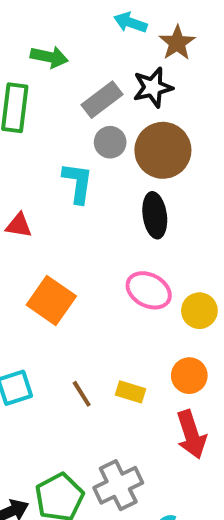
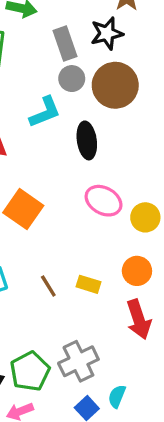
gray rectangle: (102, 100) -> (65, 43), turned -72
cyan L-shape: (78, 183) -> (45, 112), turned 60
black ellipse: (155, 215) -> (87, 140), moved

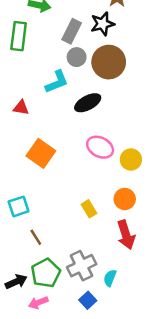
gray rectangle: (65, 43) -> (72, 31), turned 45
black ellipse: (87, 140) -> (88, 103), turned 70
yellow rectangle: (88, 284) -> (89, 209), turned 42
brown line: (48, 286) -> (36, 237), moved
cyan semicircle: (117, 396) -> (110, 278), moved

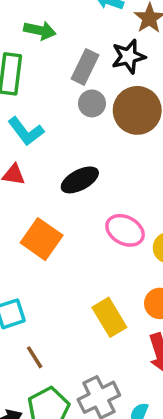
cyan L-shape: (57, 82) -> (26, 131), moved, turned 75
black ellipse: (88, 103) -> (80, 180), moved
yellow rectangle: (89, 209) -> (109, 317), size x1.5

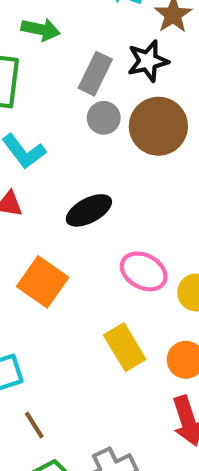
yellow rectangle: (109, 317) -> (125, 347), moved

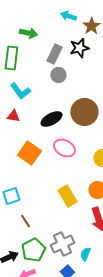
brown circle: (158, 126) -> (84, 112), moved
pink ellipse: (144, 271) -> (64, 148), moved
yellow rectangle: (125, 347) -> (67, 196), moved

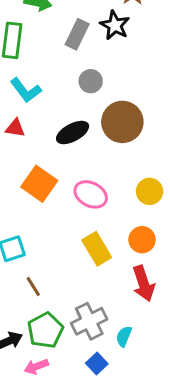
black star: (79, 48) -> (115, 25), turned -30
gray circle: (58, 75) -> (91, 81), moved
pink ellipse: (64, 148) -> (91, 194), moved

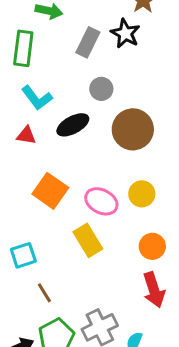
black ellipse: (73, 132) -> (73, 125), moved
yellow circle: (150, 191) -> (142, 194), moved
yellow rectangle: (97, 249) -> (88, 240), moved

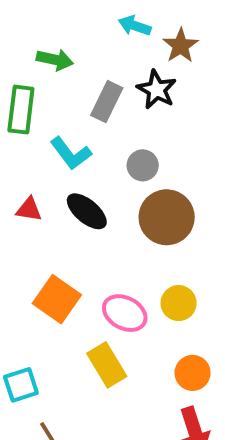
gray circle: (101, 89) -> (143, 165), moved
cyan L-shape: (37, 98) -> (71, 153), moved
black ellipse: (73, 125) -> (87, 211), turned 68
red triangle: (26, 135) -> (29, 209), moved

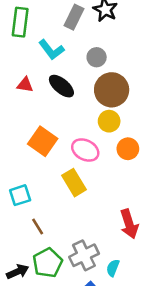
yellow circle: (179, 303) -> (109, 121), moved
orange circle: (193, 373) -> (128, 149), moved

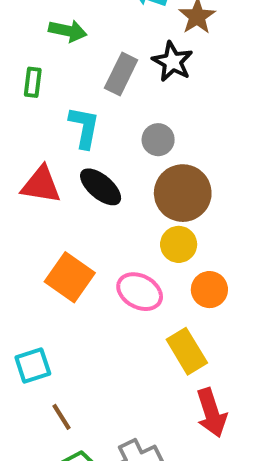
green rectangle: (20, 22) -> (33, 82), size x0.6
cyan L-shape: (51, 50) -> (84, 127), turned -132
red triangle: (25, 85) -> (41, 185), size x1.5
yellow rectangle: (74, 183) -> (187, 351), moved

